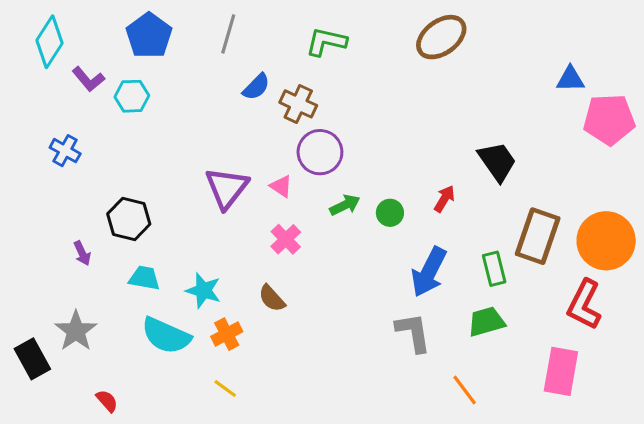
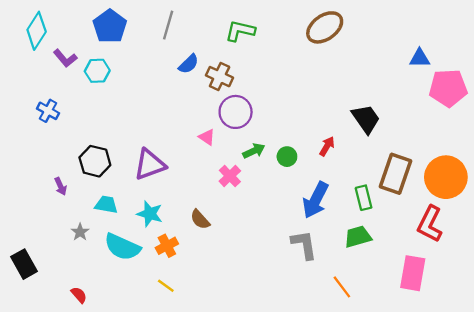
purple triangle: (227, 188) -> (150, 165), moved, turned 32
pink cross: (286, 239) -> (230, 176), moved
gray star: (76, 331) -> (80, 232), moved, size x0.6

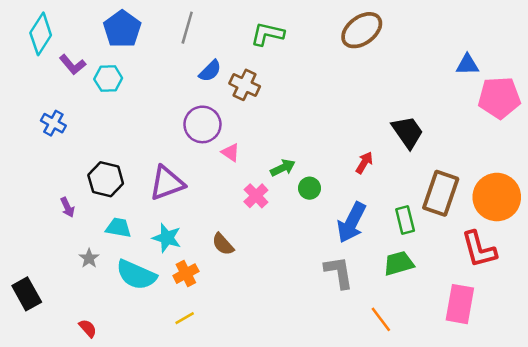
purple circle: (236, 112) -> (202, 124), moved
green circle: (287, 157) -> (309, 188), moved
red L-shape: (430, 224) -> (479, 249), turned -42
yellow line: (166, 286) -> (185, 318), turned -66

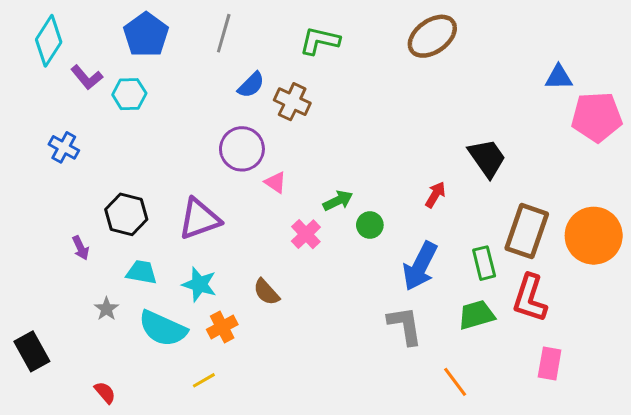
red L-shape: (479, 249) -> (530, 298), moved, turned 33
pink rectangle: (460, 304) -> (550, 364), size x0.7
yellow line: (185, 318) -> (204, 380), moved

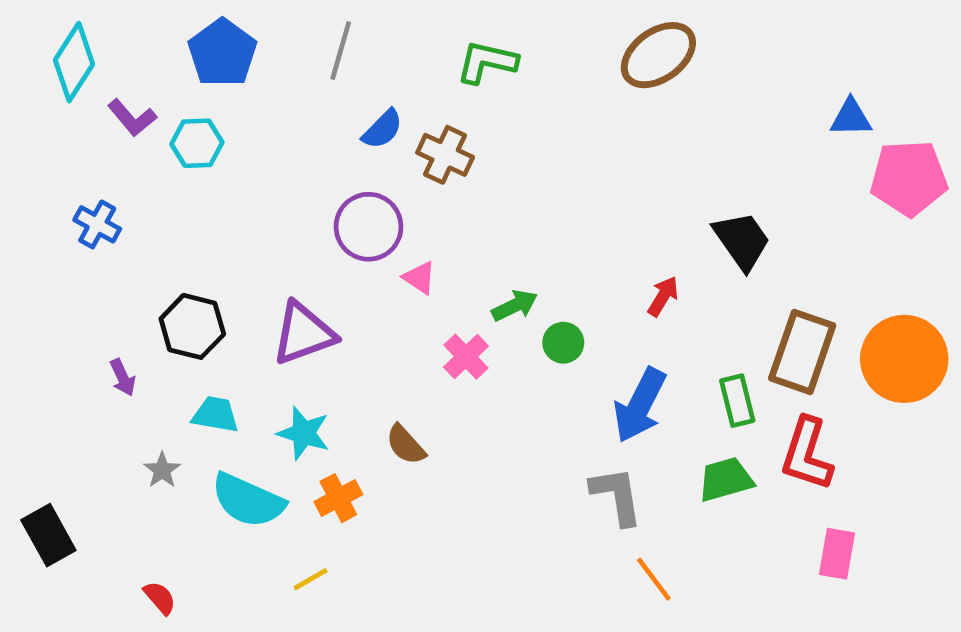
orange line: (455, 382) -> (654, 579), moved

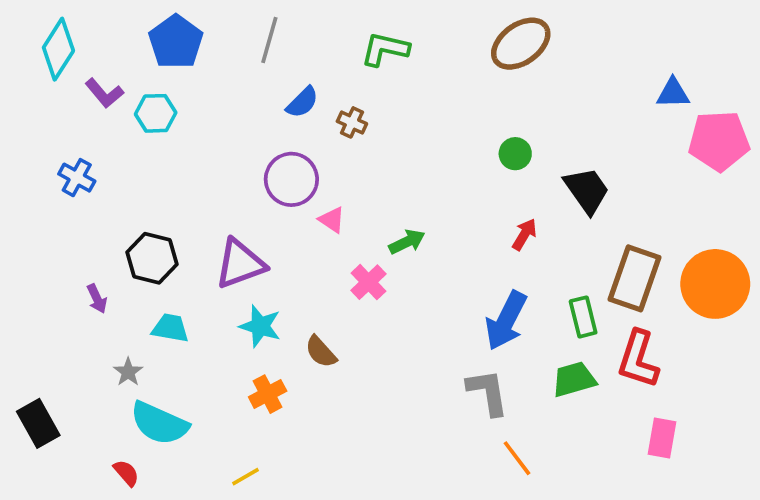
brown cross: (445, 155) -> (352, 122), size x0.7
green circle: (563, 343) -> (515, 154), moved
cyan star: (304, 433) -> (260, 326), moved
cyan semicircle: (248, 500) -> (159, 423), moved
yellow line: (311, 579) -> (246, 477), moved

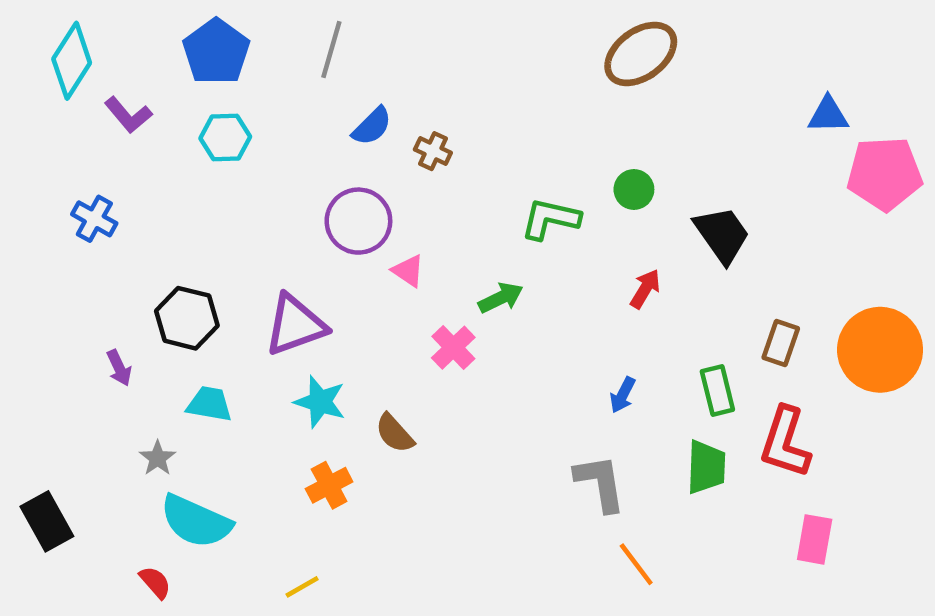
green L-shape: (385, 49) -> (550, 219), moved
cyan hexagon: (156, 113) -> (225, 138), moved
brown rectangle: (634, 278) -> (781, 343), size x0.6
blue arrow: (506, 321) -> (623, 395), size x0.5
green trapezoid: (574, 379) -> (706, 467), turned 108

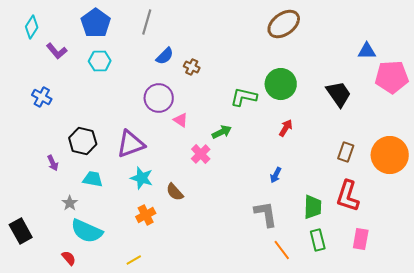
cyan diamond: (72, 61) -> (32, 27), size x0.7
green circle: (634, 189) -> (281, 84), size x1.8
black trapezoid: (722, 235) -> (339, 94), moved
green rectangle: (717, 390) -> (318, 240), moved

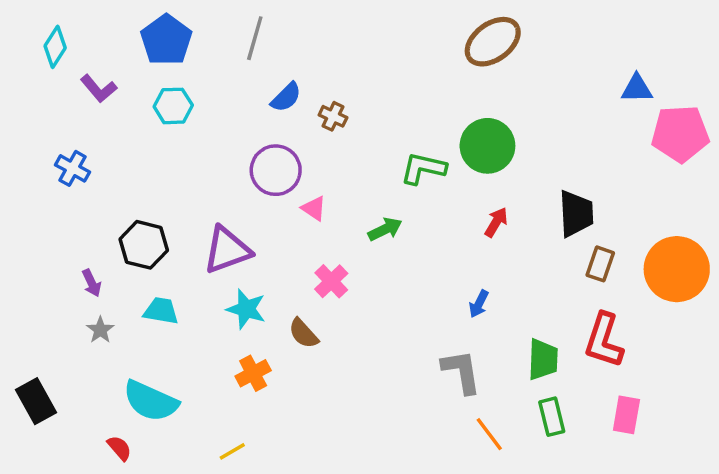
black trapezoid: (339, 94) -> (576, 214), moved, turned 32
pink cross: (201, 154) -> (331, 281), moved
gray star: (70, 203) -> (100, 330), moved

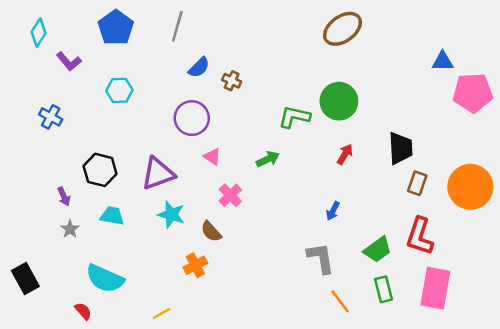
cyan hexagon: (173, 106) -> (119, 90), moved
pink triangle: (314, 208) -> (212, 157), moved
green trapezoid: (543, 359) -> (377, 250), turned 52
orange cross: (253, 373) -> (195, 265), moved
pink rectangle: (626, 415) -> (435, 288), size x1.6

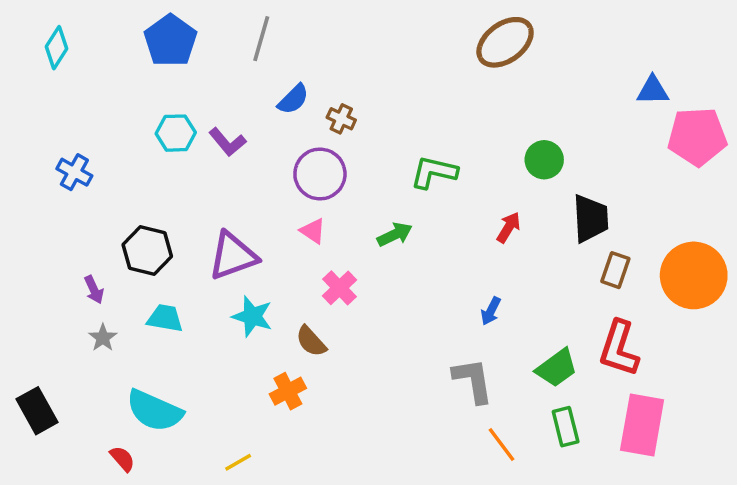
purple L-shape: (69, 61) -> (227, 142), moved
green circle: (339, 101) -> (544, 160), moved, size x0.7
purple circle: (192, 118) -> (320, 174), moved

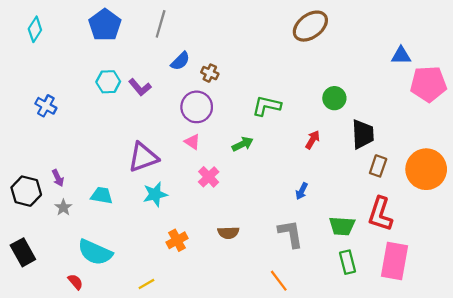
black hexagon: (147, 251) -> (26, 191), moved
cyan star: (252, 316) -> (155, 194), turned -30
brown semicircle: (311, 341) -> (228, 233), moved, turned -50
green trapezoid: (557, 368) -> (342, 226), turned 40
orange line: (501, 444) -> (279, 281), moved

